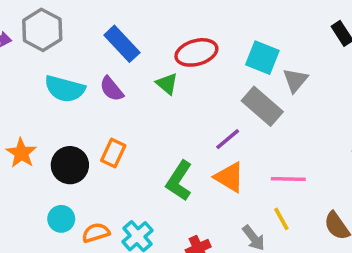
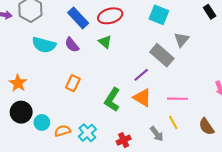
red ellipse: (196, 52) -> (110, 16), moved
cyan square: (262, 58) -> (159, 15), moved
black circle: (70, 165) -> (21, 112), moved

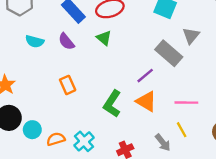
cyan semicircle: (44, 45) -> (35, 41), size x0.7
orange rectangle: (73, 83) -> (68, 85), turned -49

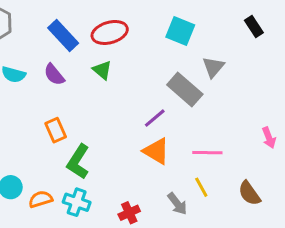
green L-shape: (112, 104) -> (78, 162), moved
cyan cross: (84, 141) -> (77, 202), turned -30

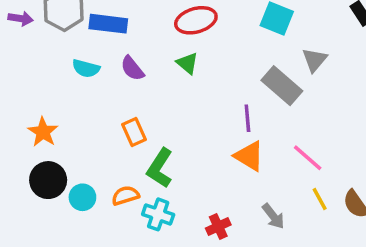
blue rectangle: (63, 35) -> (108, 24), moved, turned -40
purple line: (155, 118) -> (247, 118), turned -55
pink line: (207, 153) -> (308, 158), turned 40
yellow line: (201, 187) -> (320, 199), moved
orange semicircle: (41, 199) -> (125, 196), moved

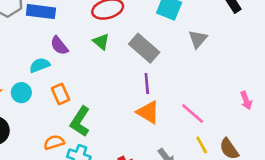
cyan semicircle: (86, 68) -> (40, 65), moved, turned 144
gray rectangle: (282, 86) -> (144, 48), moved
cyan circle: (82, 197) -> (21, 93), moved

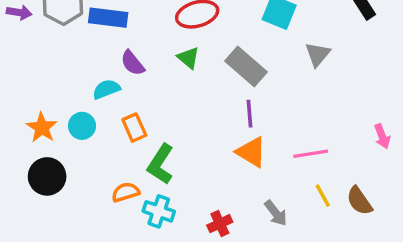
pink line: (193, 114) -> (311, 154), turned -50

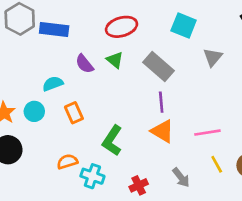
purple semicircle: (133, 63) -> (84, 64), moved
green L-shape: (160, 164) -> (112, 140), moved

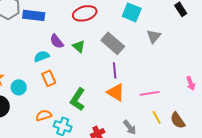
green triangle: (115, 60) -> (79, 46), moved
cyan semicircle: (53, 84) -> (42, 56), moved
cyan circle: (34, 111) -> (19, 87), moved

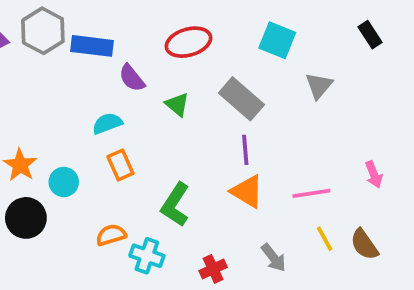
purple semicircle: (57, 41) -> (132, 78), moved
pink arrow: (191, 83) -> (374, 174), moved

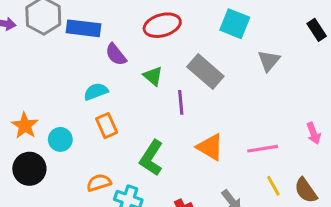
black rectangle: (370, 35) -> (317, 30), moved
purple line: (245, 150) -> (181, 102), moved

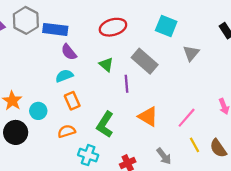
purple semicircle: (116, 55) -> (69, 52), moved
pink line: (263, 149) -> (187, 118), turned -40
orange semicircle: (99, 183) -> (67, 131), moved

